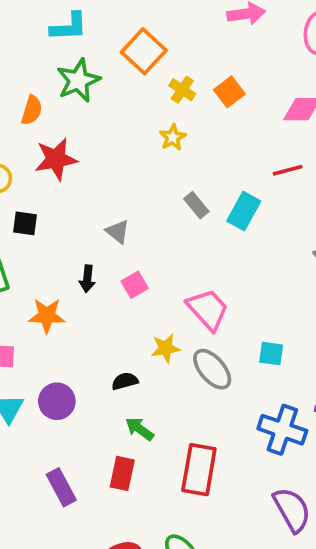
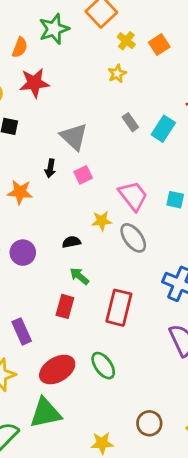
gray triangle: (118, 232) -> (74, 137), size x1.6
cyan square: (271, 354) -> (175, 200), moved
purple rectangle: (61, 487) -> (22, 331), moved

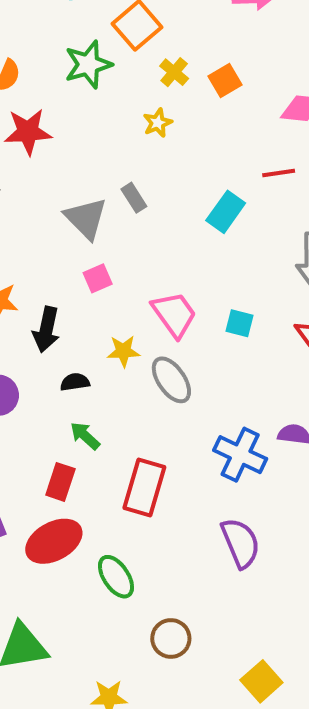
green star: (54, 29) -> (88, 64), moved
gray rectangle: (130, 122) -> (134, 198), moved
black arrow: (50, 168) -> (46, 330), moved, size x1.5
red ellipse: (57, 370) -> (54, 541), moved
brown circle: (149, 423) -> (171, 638), moved

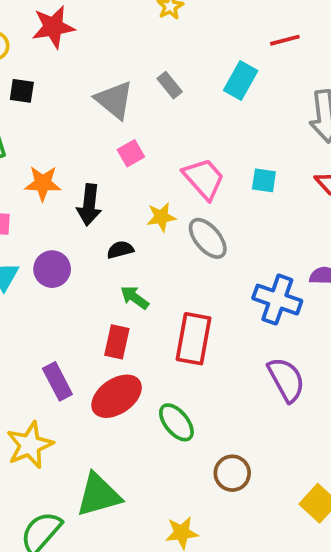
gray rectangle: (134, 198) -> (170, 85), moved

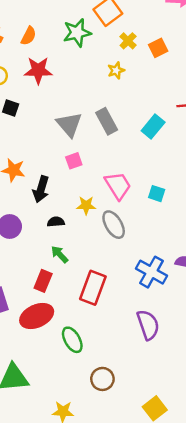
gray rectangle: (170, 85) -> (107, 121), size x1.5

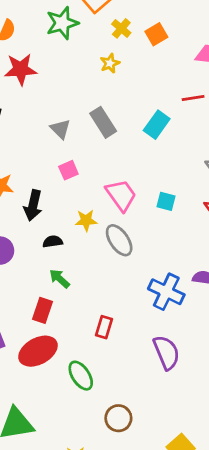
gray triangle: (69, 124) -> (60, 129), size x0.7
red rectangle: (93, 288) -> (104, 327), moved, size x0.6

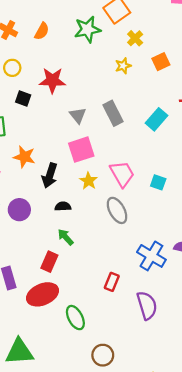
orange square: (156, 34) -> (161, 62), moved
red star: (21, 69) -> (52, 80), moved
pink square: (68, 170) -> (81, 150), size x1.6
yellow star: (86, 220) -> (89, 181), moved, turned 30
red rectangle: (104, 327) -> (112, 282), moved

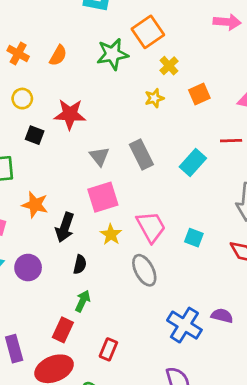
black semicircle: (63, 206) -> (80, 264), turned 105
green arrow: (66, 237) -> (83, 301), turned 66
red rectangle: (112, 282) -> (108, 349), moved

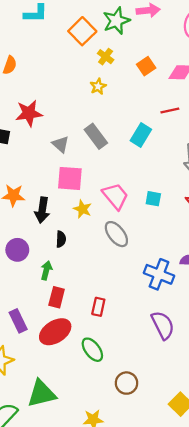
green star: (112, 54) -> (116, 21), moved
orange square: (199, 94) -> (146, 66), moved
pink square: (103, 197) -> (70, 178), turned 32
green arrow: (83, 301) -> (46, 270), moved

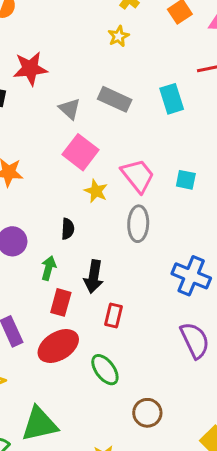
cyan rectangle: (141, 135) -> (172, 99), turned -50
gray rectangle: (96, 136) -> (115, 99), turned -30
pink square: (70, 178) -> (81, 152), turned 32
black arrow: (42, 210) -> (94, 277), moved
gray ellipse: (116, 234) -> (138, 224), turned 40

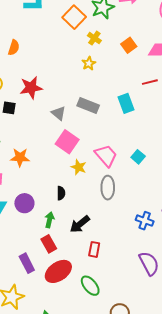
cyan square: (186, 180) -> (138, 157), turned 32
blue cross: (191, 276) -> (145, 221), size x0.7
black arrow: (94, 277) -> (80, 224), turned 45
red rectangle: (61, 302) -> (49, 244), moved, turned -42

